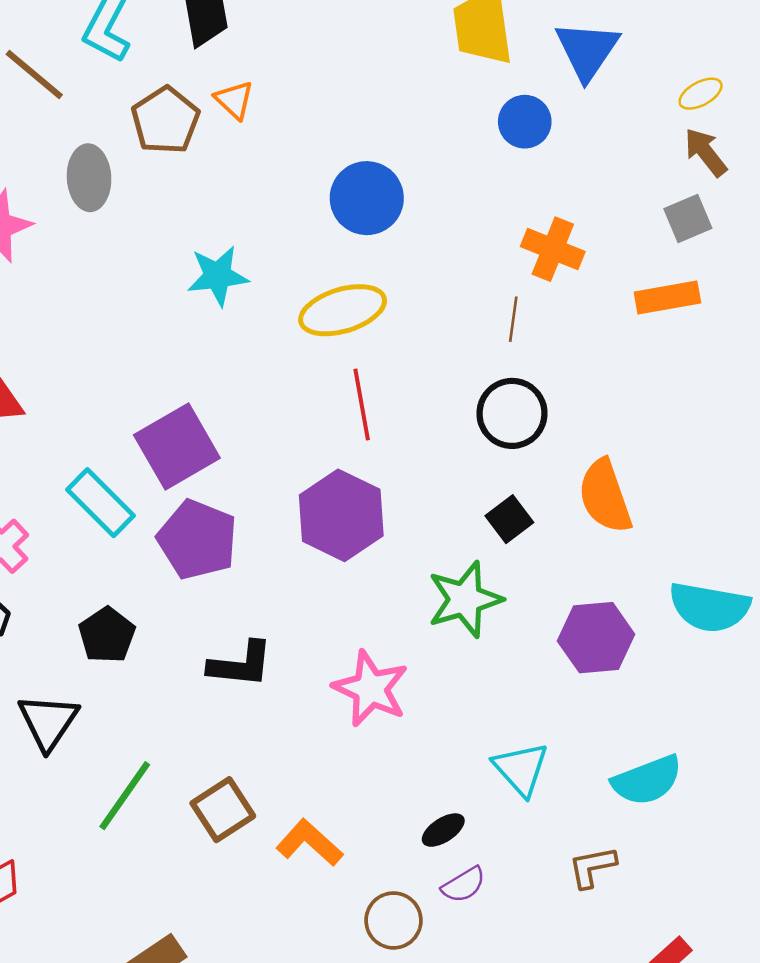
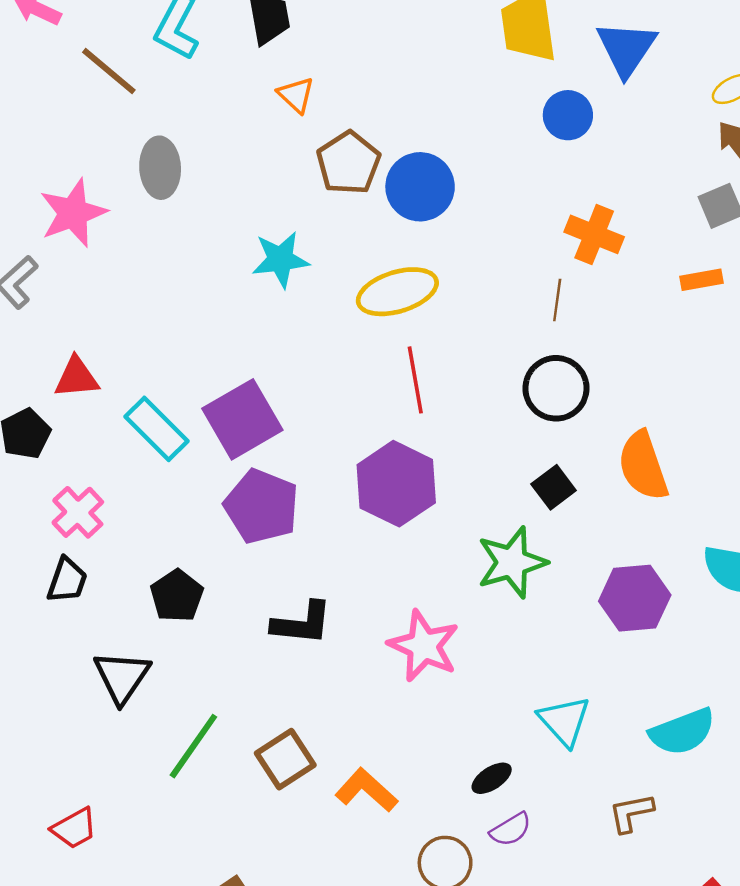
brown pentagon: (165, 120) -> (348, 163), moved
orange rectangle: (667, 297) -> (701, 280), size x0.7
cyan rectangle: (100, 503) -> (157, 429), moved

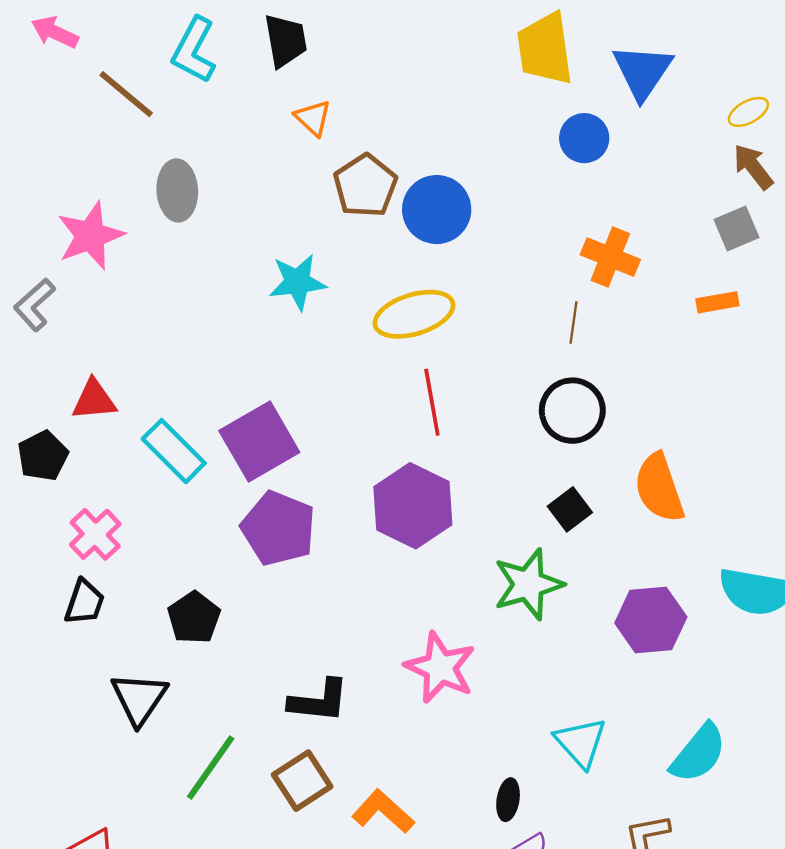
black L-shape: (302, 623) -> (319, 701), moved
cyan semicircle: (682, 732) -> (698, 753), turned -30
black ellipse: (492, 778) -> (508, 800), turned -48

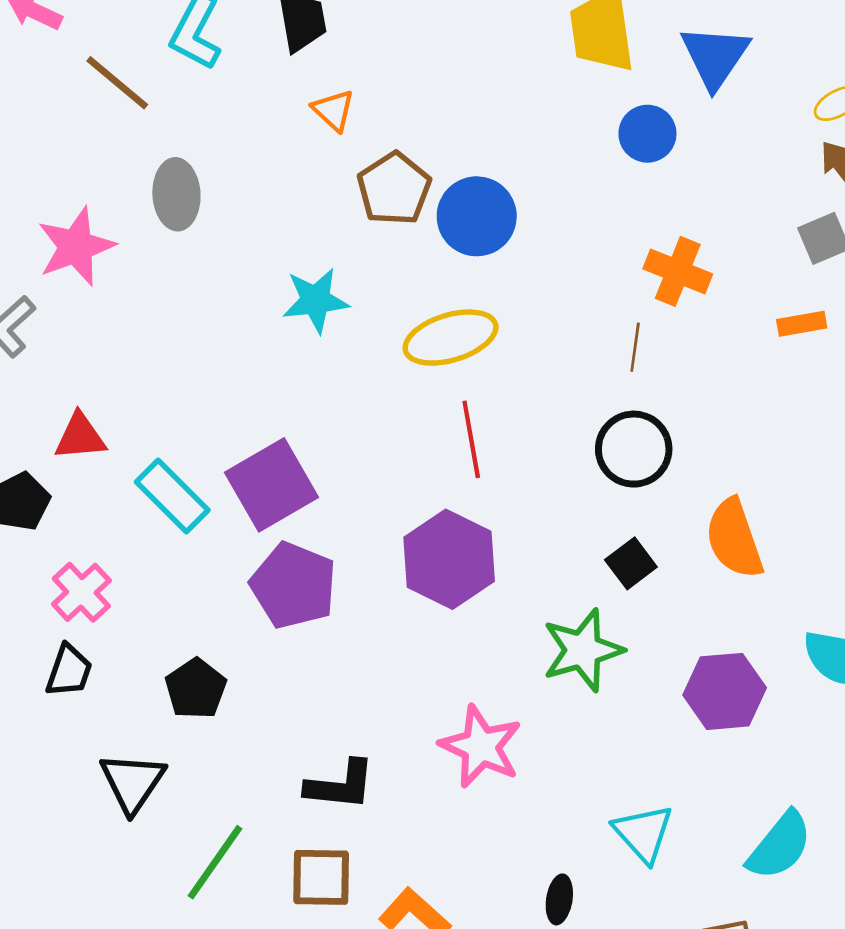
brown square: (302, 781) -> (321, 877), turned 34

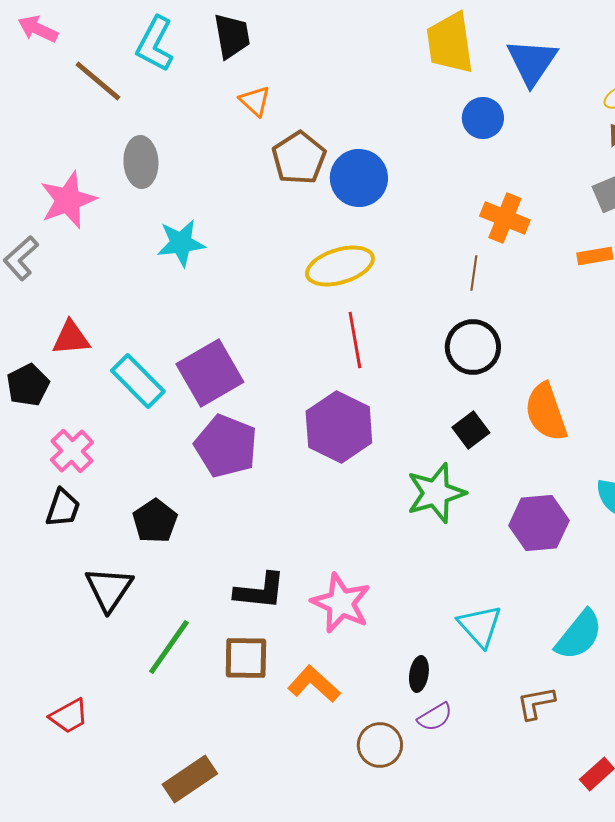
cyan star: (316, 300) -> (181, 243), moved
pink star: (481, 747) -> (341, 603), moved

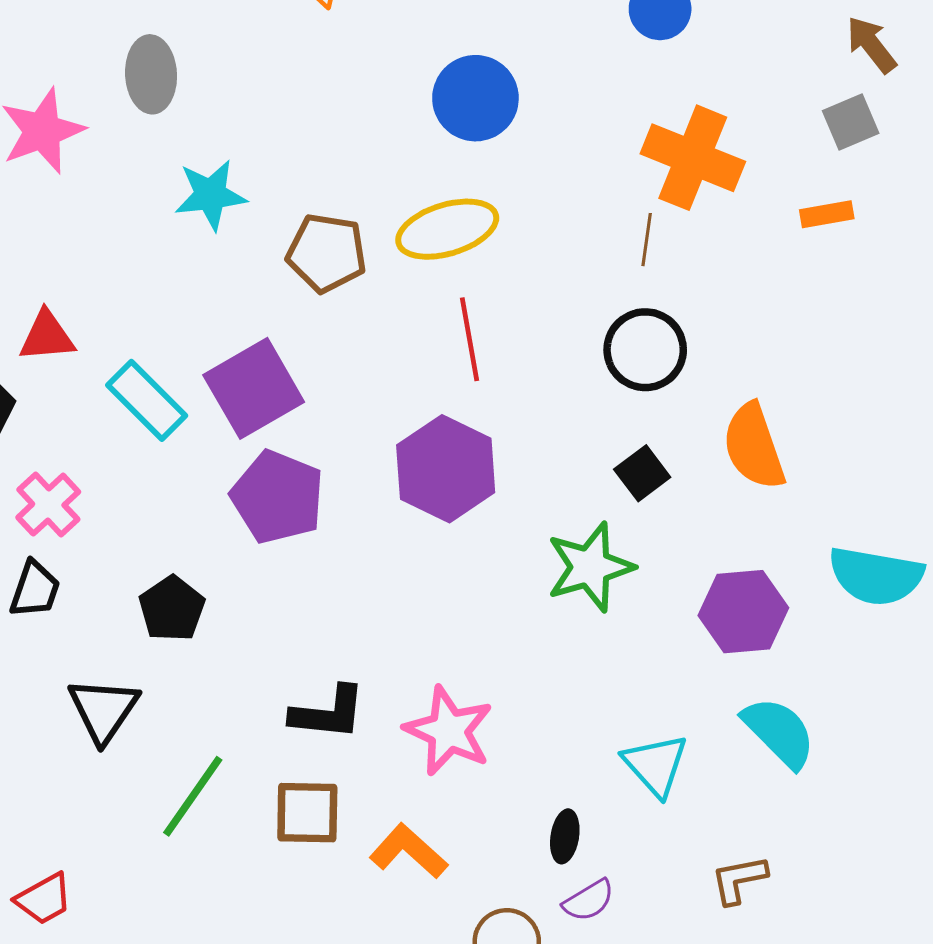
brown pentagon: (299, 158) -> (327, 253), moved, turned -30
orange cross: (505, 218) -> (693, 158), size x1.4
cyan semicircle: (579, 635) -> (779, 732), moved, turned -84

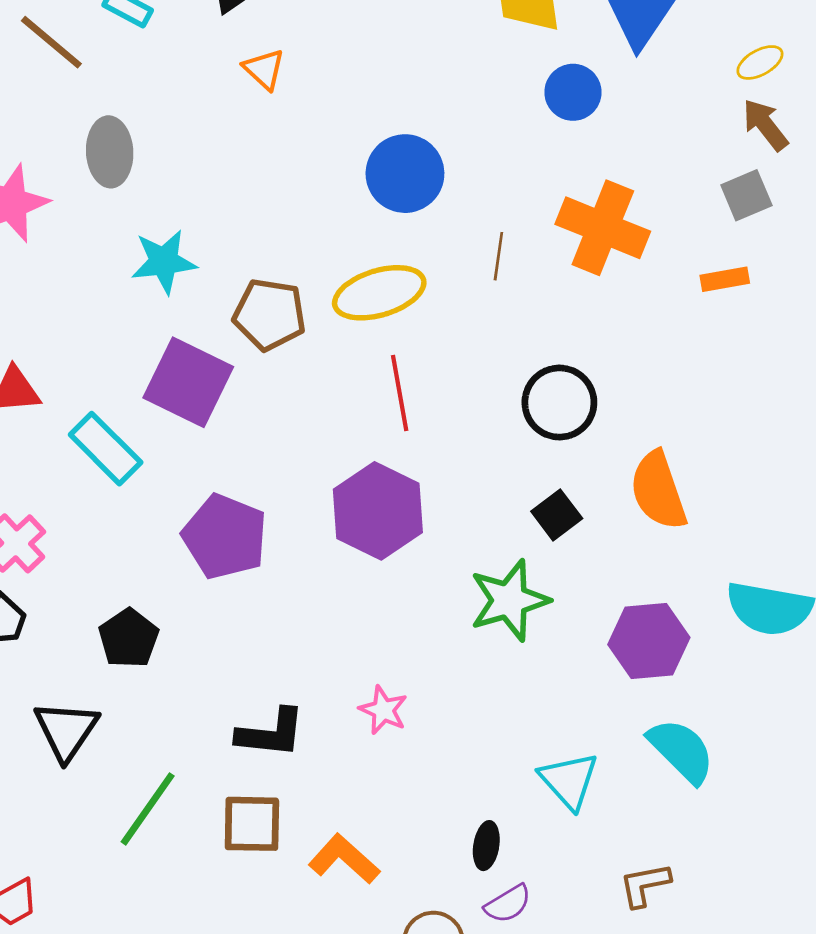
brown line: (647, 240) -> (498, 256), moved
purple square: (254, 388) -> (188, 382), moved, turned -34
pink star: (449, 731) -> (383, 710), moved, size x0.6

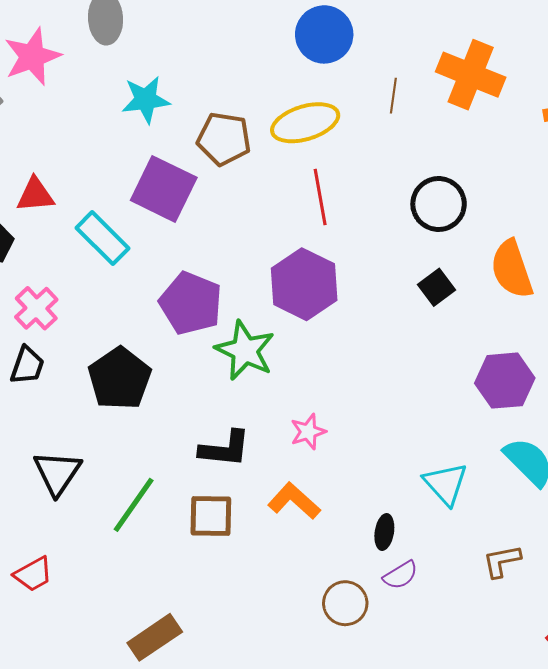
green star: (509, 600) -> (245, 350), moved, turned -30
black pentagon: (129, 638) -> (120, 379), size x1.4
pink star: (383, 710) -> (308, 432), turned 30
black triangle: (66, 730) -> (57, 473), moved
orange L-shape: (344, 859) -> (294, 501), moved

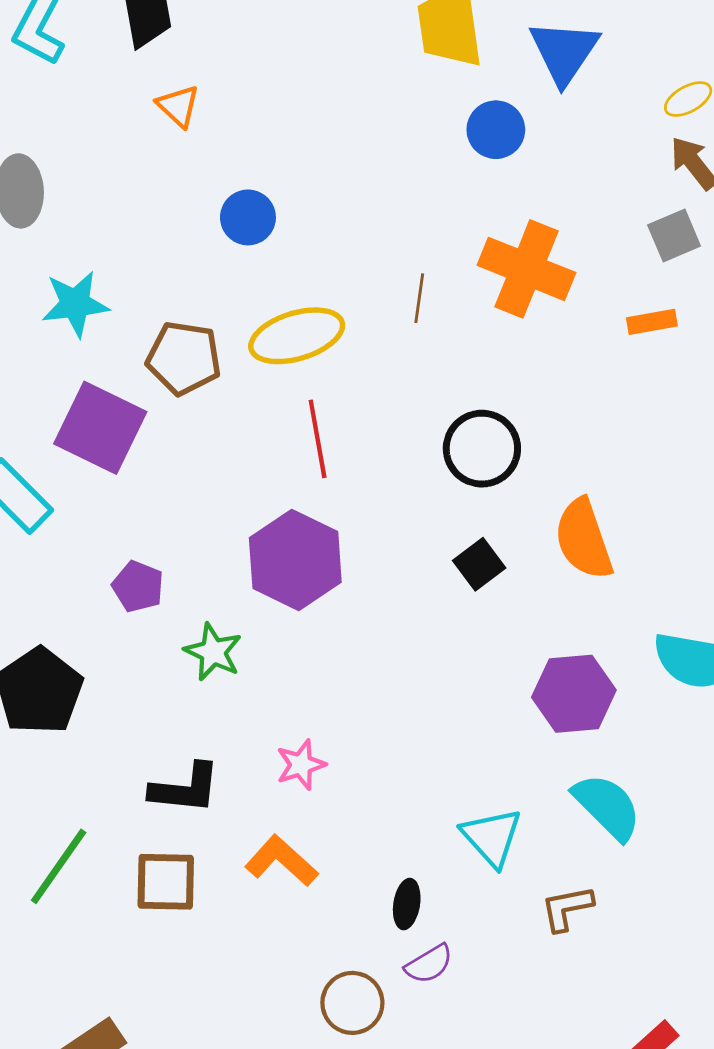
blue circle: (324, 34) -> (248, 217), moved, size x0.7
purple pentagon: (191, 303) -> (138, 586), size x0.6
green star: (245, 350) -> (213, 652), size x0.7
brown L-shape: (502, 561) -> (567, 908), moved

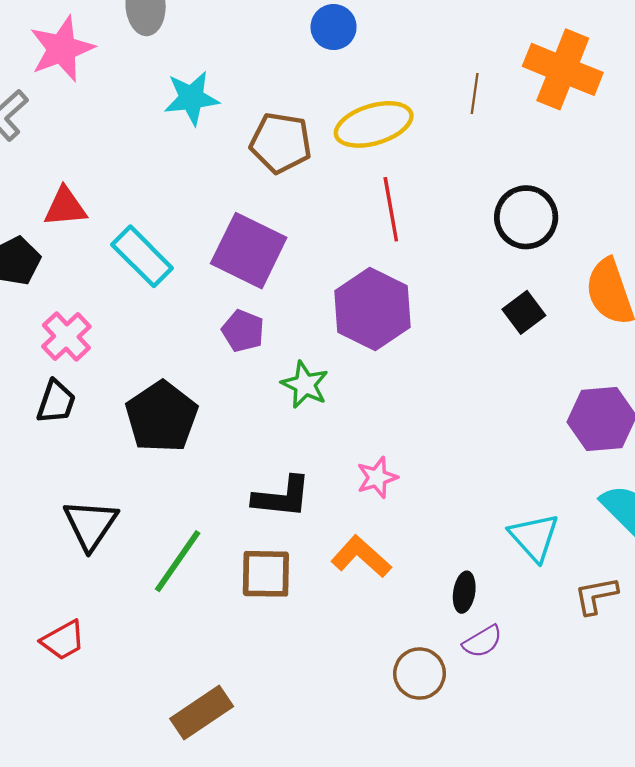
purple square: (100, 428) -> (249, 251), moved

